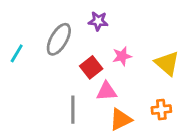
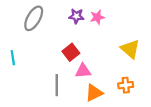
gray ellipse: (59, 39) -> (34, 18), moved
cyan line: (17, 53) -> (13, 58), moved, turned -40
pink star: (122, 56) -> (97, 17), moved

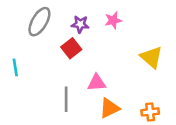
purple star: (76, 16) -> (80, 24), moved
red square: (71, 52) -> (71, 48), moved
orange cross: (126, 85) -> (150, 112), moved

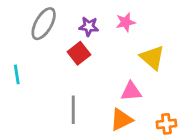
yellow triangle: (151, 57) -> (152, 58), moved
pink triangle: (97, 83) -> (131, 91), moved

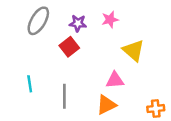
cyan line: (17, 74) -> (30, 84), moved
orange cross: (166, 124) -> (156, 109), moved

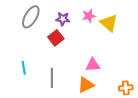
yellow triangle: (133, 50) -> (109, 23), moved

